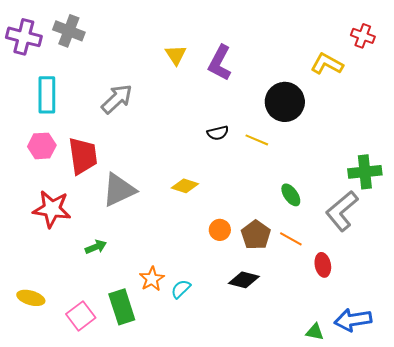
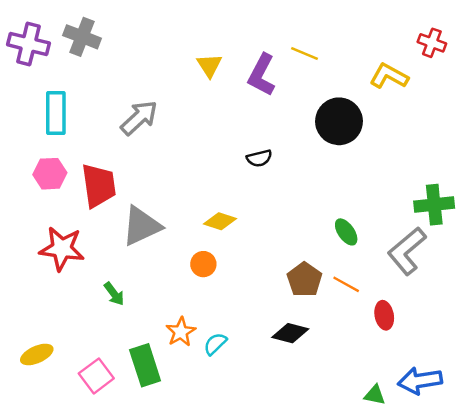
yellow line: (257, 140) -> (304, 53), moved
orange circle: (220, 230) -> (203, 264), moved
green arrow: (96, 247) -> (114, 294), turned 75
yellow ellipse: (31, 298) -> (37, 355), turned -40

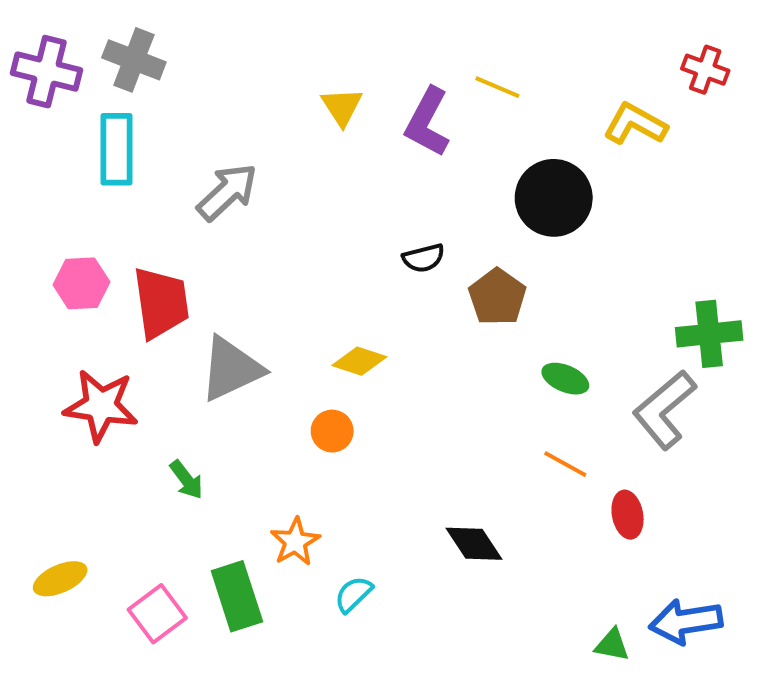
cyan rectangle: (56, 113) -> (116, 149), moved
green ellipse: (346, 232) -> (565, 379), turned -32
brown pentagon: (304, 280) -> (497, 297), moved
black diamond: (290, 333) -> (474, 544), turned 42
cyan semicircle: (215, 344) -> (354, 594), moved

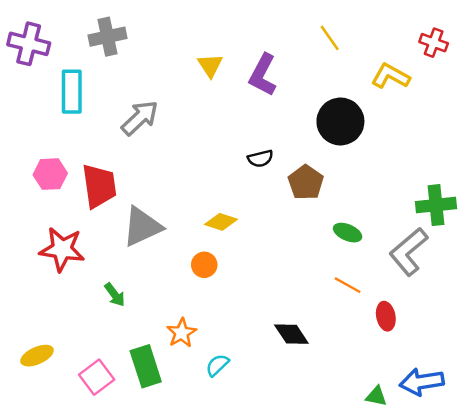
gray cross: (134, 60) -> (107, 37), moved, turned -33
yellow line: (497, 87) -> (330, 38), moved, turned 32

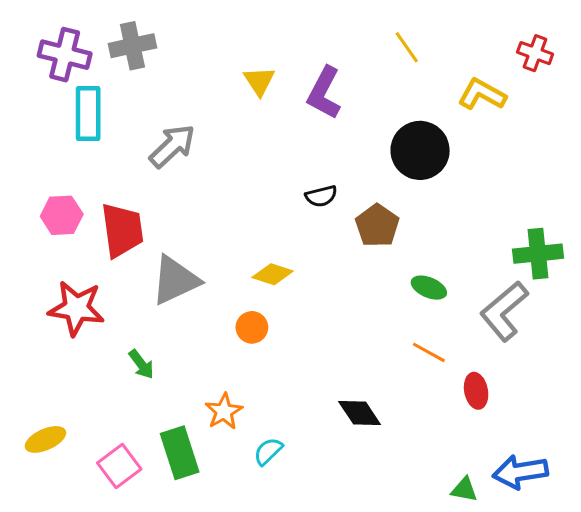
purple cross: (29, 44) -> (65, 55), moved

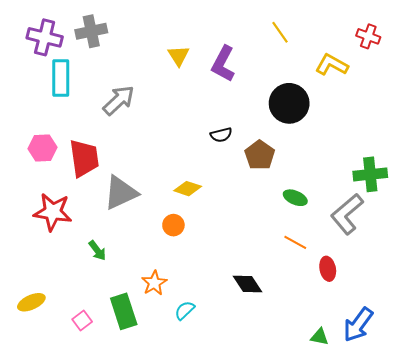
pink square: (119, 466) -> (82, 321), size x0.7
blue arrow: (520, 472) -> (358, 325), turned -45

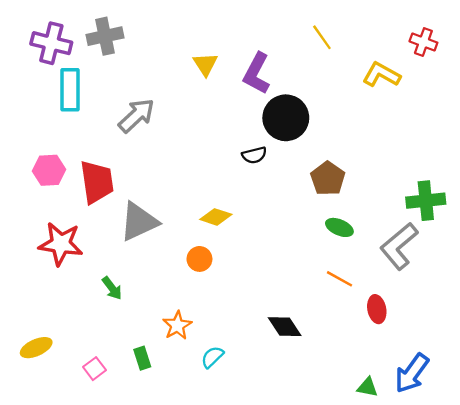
black circle: (289, 103) -> (286, 118), moved
brown pentagon: (260, 155) -> (328, 178), moved
green rectangle: (124, 311) -> (142, 358), size x0.6

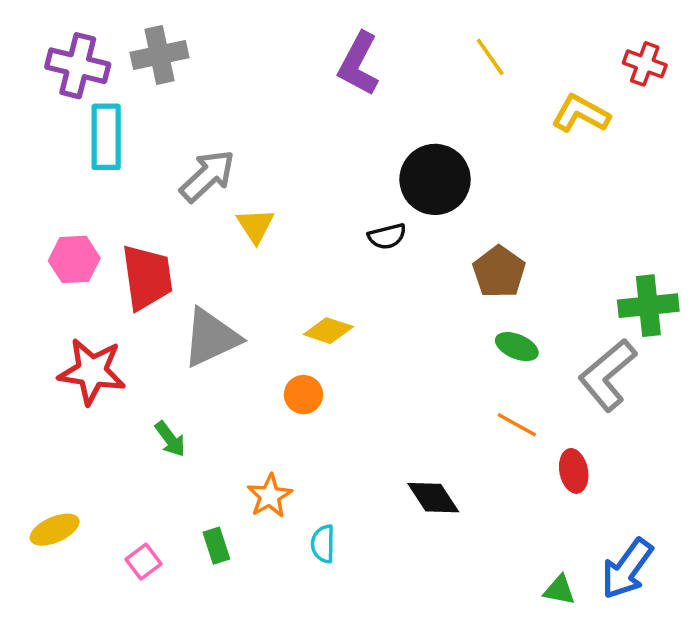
yellow triangle: (205, 64) -> (255, 226), moved
purple L-shape: (257, 73) -> (359, 64), moved
cyan semicircle: (212, 357) -> (323, 544), turned -45

